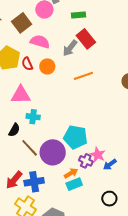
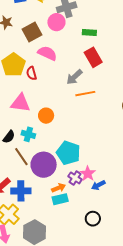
gray arrow: (70, 48) -> (74, 77), moved
orange circle: (47, 66) -> (46, 116), moved
cyan cross: (33, 117) -> (28, 134), moved

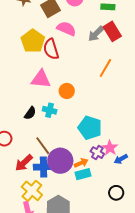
red semicircle: (32, 73) -> (51, 49), size x1.5
gray arrow: (74, 77) -> (96, 34), moved
orange line: (85, 94) -> (105, 68), turned -48
brown line: (21, 157) -> (43, 146), moved
purple circle: (44, 165) -> (60, 161), moved

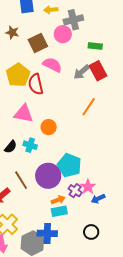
purple circle: (60, 161) -> (48, 176), moved
blue cross: (44, 167) -> (47, 233), moved

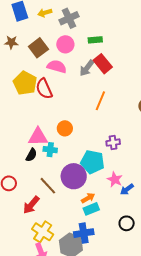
pink circle: (63, 34) -> (65, 44), moved
pink triangle: (24, 114) -> (38, 137), moved
purple cross: (75, 191) -> (113, 143), moved, turned -32

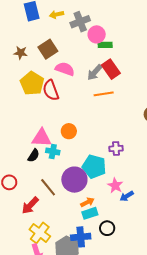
brown star: (11, 42) -> (21, 53), moved
pink circle: (65, 44) -> (97, 34), moved
orange line: (100, 101) -> (104, 94), moved, turned 54
black circle: (127, 223) -> (107, 228), moved

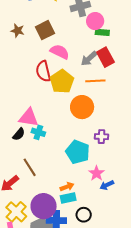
yellow pentagon: (32, 83) -> (62, 81), moved
orange circle: (69, 131) -> (82, 107), moved, size x1.5
purple circle: (74, 180) -> (44, 206), moved

